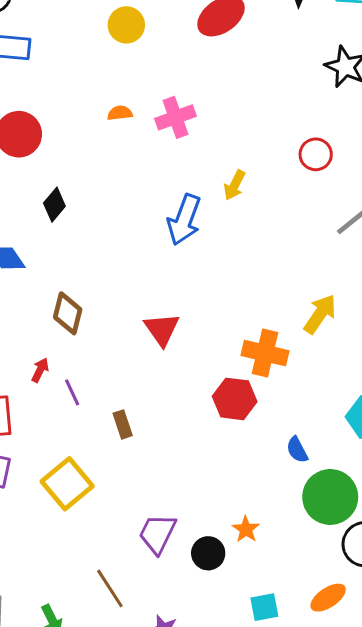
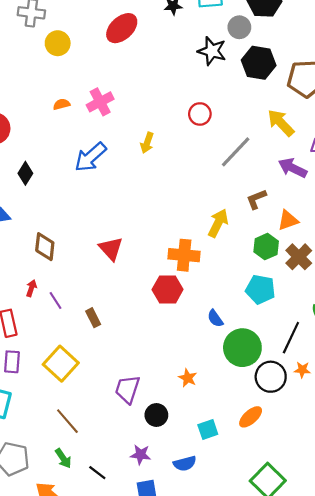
blue arrow: (184, 220) -> (90, 157), moved, turned 36
black circle: (208, 553) -> (156, 415), moved
brown line: (110, 588) -> (67, 421), moved

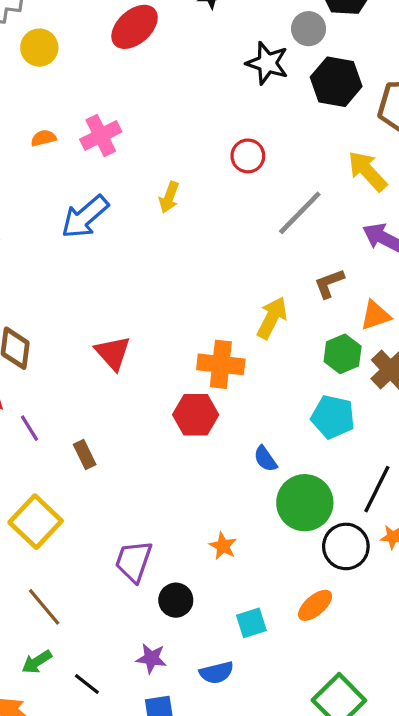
green arrow: (63, 458) -> (37, 662), turned 90

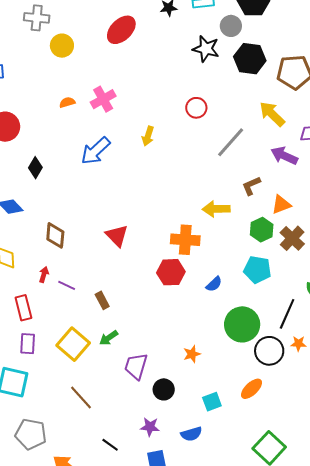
yellow arrow: (272, 318) -> (216, 209), turned -116
purple line: (29, 428) -> (67, 285), turned -30
blue semicircle: (265, 459) -> (214, 284), moved, turned -96
orange star: (223, 546) -> (192, 354), turned 30
green arrow: (37, 662) -> (109, 338), moved

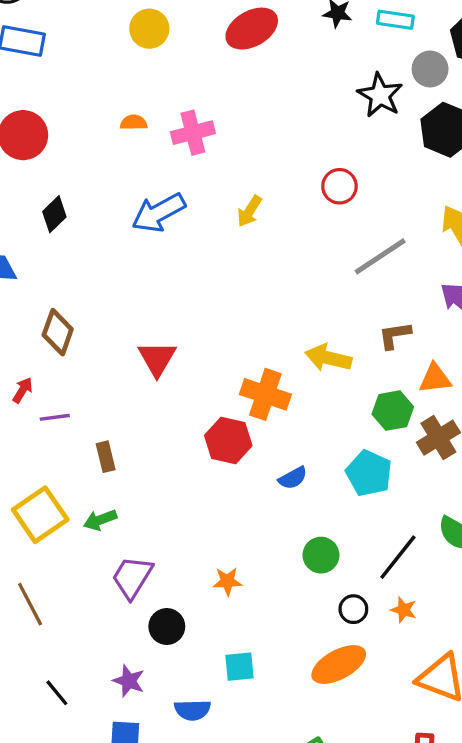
purple line: (67, 285) -> (55, 417), turned -48
green circle: (242, 324) -> (321, 555), size x0.6
black circle: (269, 351) -> (353, 609), size x0.6
orange ellipse: (251, 389) -> (339, 665), moved, size x1.4

